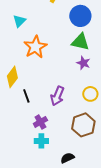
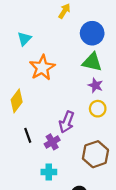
yellow circle: (90, 94) -> (98, 109), moved
black line: (26, 96) -> (28, 135), moved
purple cross: (40, 122) -> (52, 142), moved

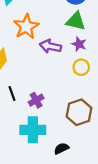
purple arrow: (67, 122) -> (50, 46), moved, turned 80
cyan cross: (49, 172) -> (33, 130), size x1.6

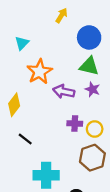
yellow circle: (81, 67) -> (95, 129), moved
black line: (12, 94) -> (25, 139), turned -32
purple cross: (36, 100) -> (75, 123), moved, turned 32

